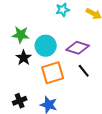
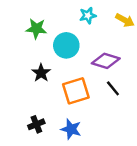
green star: (21, 35) -> (36, 29), moved
cyan circle: (46, 46) -> (66, 45), moved

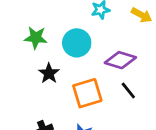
green star: (36, 29) -> (36, 38), moved

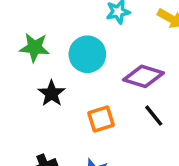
orange square: (87, 93) -> (101, 119), size x0.7

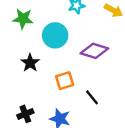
green star: (35, 47) -> (23, 19), moved
black line: (154, 116) -> (92, 97), moved

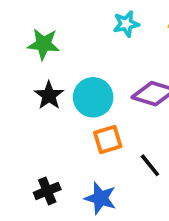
cyan circle: (55, 35) -> (93, 97), moved
black star: (30, 63) -> (49, 95), moved

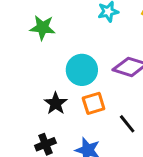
black star: (49, 95) -> (56, 103), moved

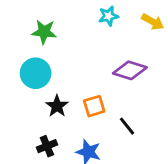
cyan circle: (82, 70) -> (36, 73), moved

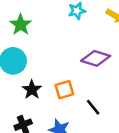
green star: (44, 32) -> (21, 25), turned 30

